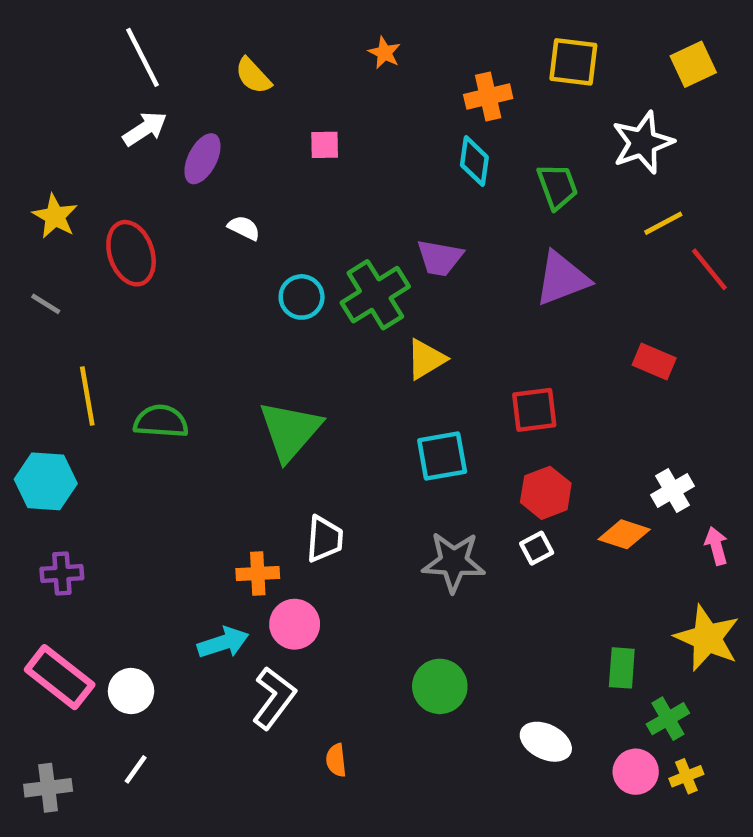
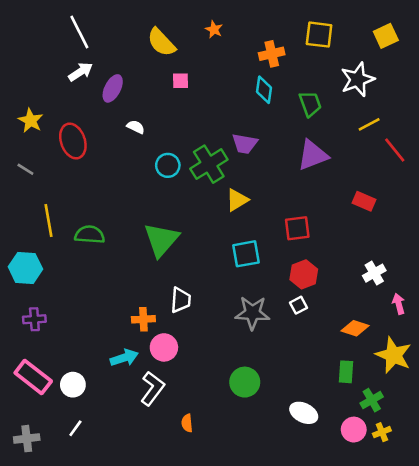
yellow semicircle: (253, 76) -> (161, 42), moved, size x1.4
orange diamond: (624, 534) -> (355, 328), moved

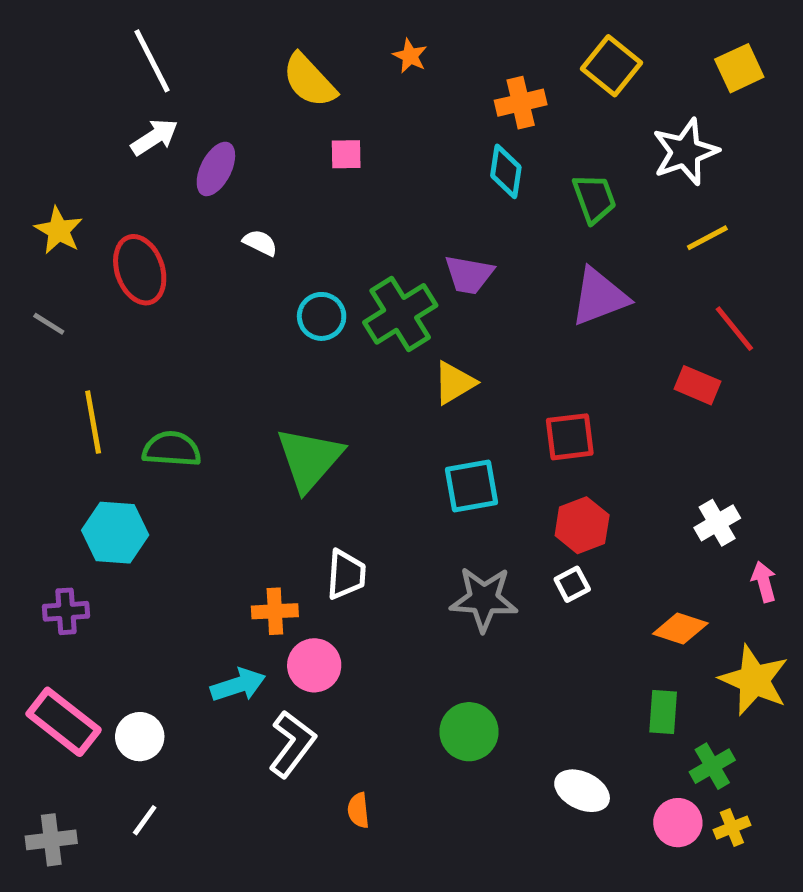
yellow square: (319, 35) -> (612, 66), turned 32
red line: (395, 150) -> (734, 329), moved
cyan hexagon: (25, 268) -> (115, 533), moved

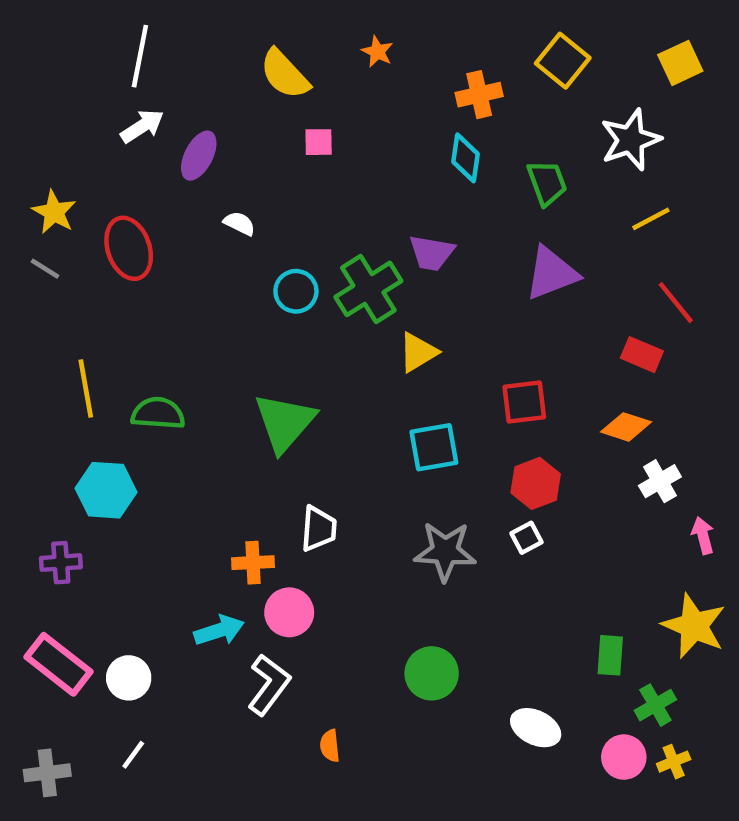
white line: (152, 61) -> (140, 56), turned 38
gray line: (49, 324) -> (45, 269), moved
orange diamond: (680, 628) -> (626, 427), moved

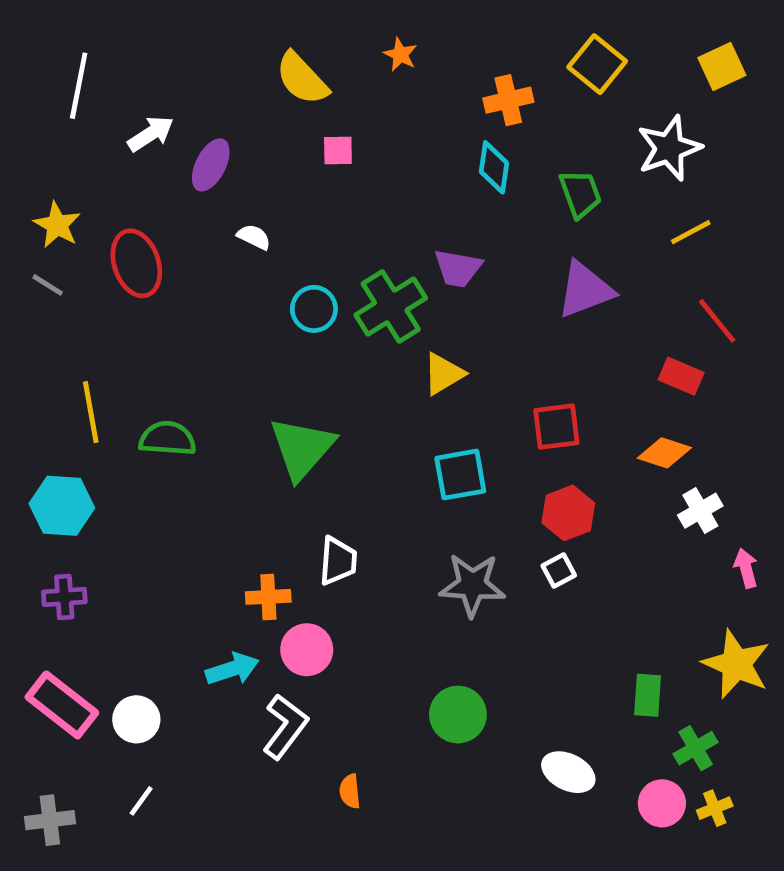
white line: (140, 56) -> (79, 86), moved
cyan hexagon: (106, 490) -> (62, 506), moved

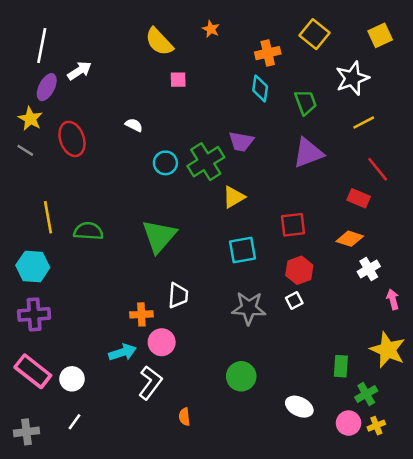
purple ellipse: (211, 165) -> (47, 87), moved
purple cross: (64, 597) -> (34, 314), size x1.4

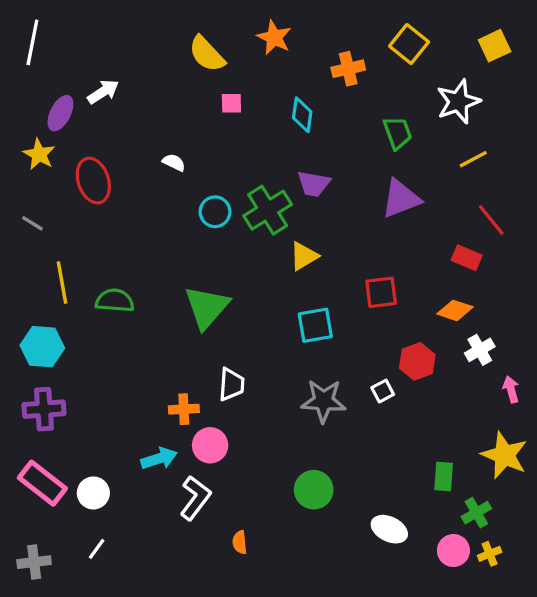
orange star: (211, 29) -> (274, 37), size x1.5
white line: (42, 45) -> (32, 42), moved
cyan diamond: (260, 88) -> (302, 115), moved
gray line: (25, 150) -> (32, 223), moved
red hexagon: (299, 270) -> (417, 361), moved

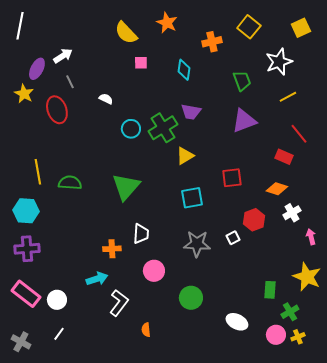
gray line: (32, 223) -> (70, 82), moved, turned 32
pink circle: (210, 445) -> (154, 271), moved
gray cross: (34, 562) -> (21, 342), turned 36

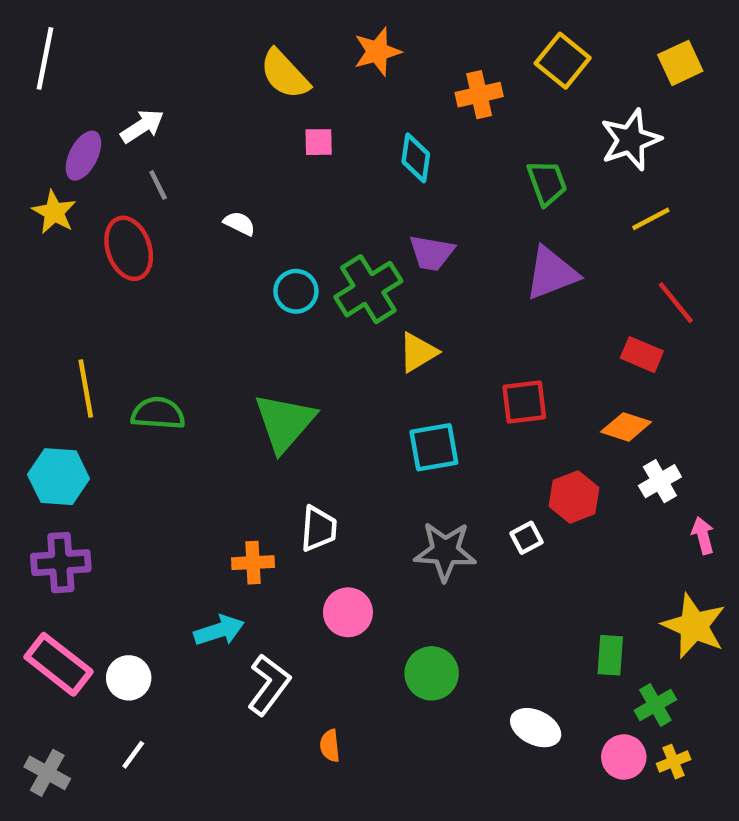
orange star: (167, 23) -> (377, 52), turned 30

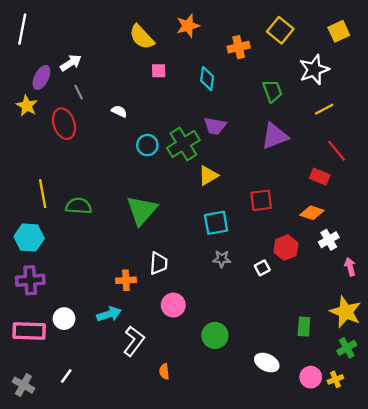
gray star: (445, 551) -> (222, 259), moved, size x0.6
pink rectangle: (59, 664) -> (29, 331), turned -36
white circle: (129, 678) -> (64, 319), moved
green cross: (655, 705) -> (347, 348), moved

